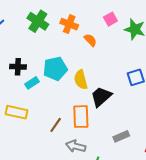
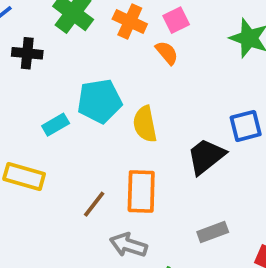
pink square: (110, 19) -> (176, 20), moved
black cross: (18, 67) -> (27, 53), moved
black trapezoid: (101, 97) -> (206, 156), moved

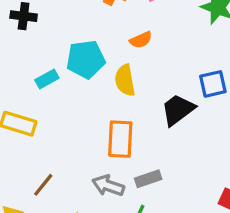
orange semicircle: (167, 53) -> (141, 40), moved, turned 105
brown line: (94, 204) -> (43, 185), moved
gray rectangle: (213, 232) -> (148, 179), moved

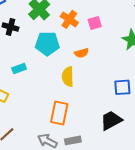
cyan pentagon: (86, 59) -> (47, 44), moved
black trapezoid: (178, 110) -> (111, 120), moved

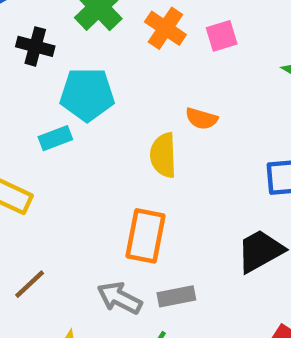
cyan pentagon: (47, 44) -> (87, 94), moved
orange semicircle: (82, 53) -> (201, 119), moved, turned 32

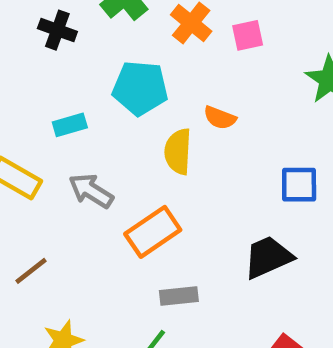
cyan pentagon: (87, 94) -> (140, 88), moved
orange rectangle: (145, 236) -> (153, 232), turned 40
gray arrow: (120, 298) -> (91, 191), moved

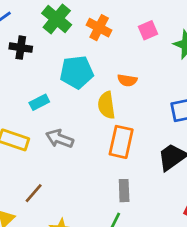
pink square: (248, 35) -> (148, 30), moved
orange rectangle: (153, 232) -> (121, 142), moved, turned -32
gray rectangle: (179, 296) -> (124, 191), turned -75

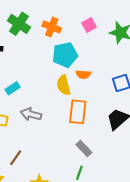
cyan pentagon: (77, 72) -> (65, 55), moved
orange semicircle: (127, 80) -> (83, 74), moved
gray rectangle: (124, 191) -> (84, 148), turned -35

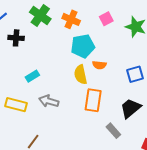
gray rectangle: (84, 148) -> (113, 131), moved

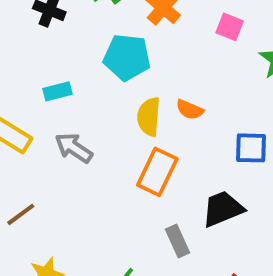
pink square: (106, 19) -> (230, 27), turned 32
cyan pentagon: (83, 46) -> (127, 57), moved

